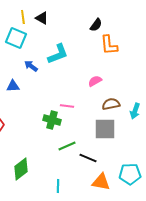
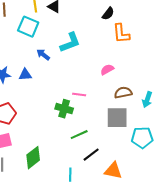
black line: (88, 158) -> (91, 155), moved, turned -60
cyan pentagon: (130, 174) -> (142, 138), moved

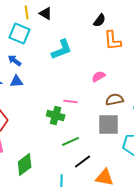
blue arrow: (43, 55) -> (15, 60), moved

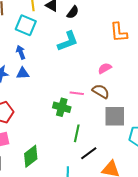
black semicircle: (100, 20) -> (73, 12), moved
blue arrow: (15, 60) -> (21, 52), turned 32
brown semicircle: (115, 99) -> (101, 91), moved, turned 42
green line: (71, 141) -> (77, 133), turned -54

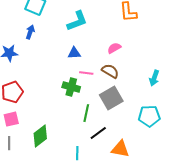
blue arrow: (21, 52) -> (30, 32), turned 40
blue triangle: (23, 73) -> (74, 53), moved
gray square: (115, 116) -> (111, 98), moved, turned -30

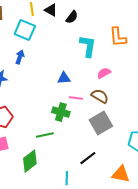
cyan L-shape: (77, 21) -> (88, 46), moved, turned -60
green line: (86, 113) -> (45, 135), moved, turned 66
orange triangle: (120, 149) -> (121, 174), moved

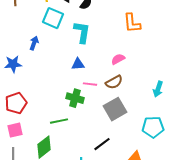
cyan square: (25, 30) -> (53, 18), moved
cyan L-shape: (88, 46) -> (82, 32), moved
brown semicircle: (100, 96) -> (114, 82), turned 120

